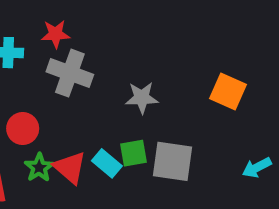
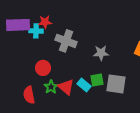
red star: (56, 34) -> (45, 22), moved

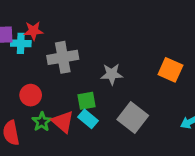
gray cross: (66, 41) -> (63, 57), turned -30
green square: (97, 80) -> (87, 101), moved
gray square: (116, 84) -> (133, 117), turned 30

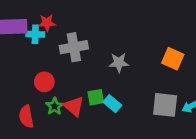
green square: (87, 101) -> (96, 97), moved
gray square: (133, 117) -> (165, 105), moved, turned -32
cyan rectangle: (88, 119) -> (112, 104), moved

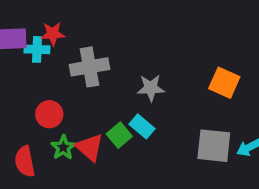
green square: (96, 97) -> (119, 135), turned -30
cyan rectangle: (112, 104) -> (142, 126), moved

